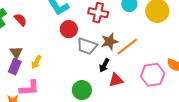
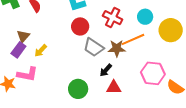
orange line: (127, 47) -> (133, 39), moved
pink hexagon: (153, 75) -> (153, 73), moved

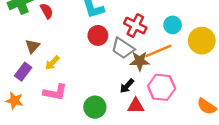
gray trapezoid: (94, 47) -> (123, 48), moved
purple rectangle: (18, 50) -> (23, 72), moved
pink hexagon: (153, 73) -> (162, 87), moved
pink L-shape: (27, 74) -> (55, 92), moved

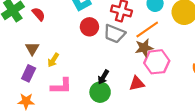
brown star: (140, 61) -> (144, 48), moved
black arrow: (127, 86) -> (103, 77), moved

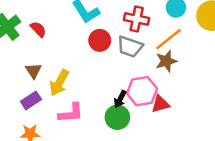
yellow arrow: (53, 60) -> (59, 83), size x1.5
pink hexagon: (157, 62) -> (142, 91), moved
purple rectangle: (29, 73) -> (31, 100), turned 35

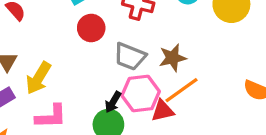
orange line: (169, 39) -> (181, 90), moved
gray trapezoid: (130, 47) -> (130, 56), moved

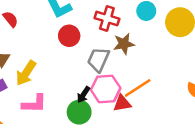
gray trapezoid: (130, 56) -> (98, 60), turned 90
brown star: (173, 58) -> (124, 44), moved

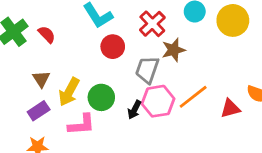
red cross: (107, 18) -> (152, 24), turned 35
red triangle: (122, 103) -> (230, 109), moved
green circle: (79, 112) -> (101, 97), moved

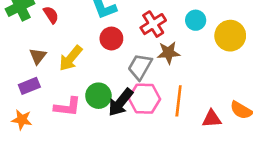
yellow arrow: (69, 92) -> (71, 58), moved
green circle: (101, 97) -> (98, 96), moved
orange line: (193, 97) -> (179, 101), turned -56
black arrow: (134, 110) -> (120, 102), size x1.6

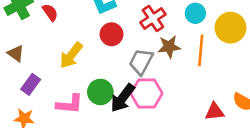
brown triangle: (38, 56) -> (16, 54), moved, turned -30
purple rectangle: (29, 86) -> (31, 84), turned -30
orange line: (179, 101) -> (201, 50), moved

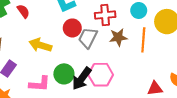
red cross: (153, 18) -> (105, 15), turned 30
yellow arrow: (71, 55) -> (40, 45), turned 70
gray trapezoid: (141, 62) -> (88, 38), moved

